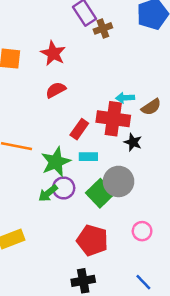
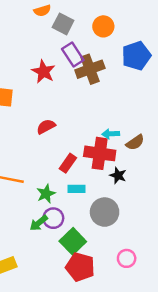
brown cross: (103, 28) -> (90, 69), size x1.6
red star: (53, 53) -> (43, 72), moved
green star: (56, 162) -> (46, 194), size x0.7
green square: (100, 193) -> (73, 241), moved

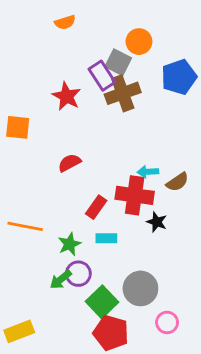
gray square: (63, 24) -> (118, 62), moved
gray circle: (105, 212) -> (140, 288), moved

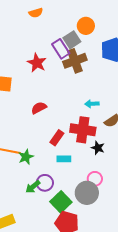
gray square: (118, 62) -> (72, 40), turned 30
cyan arrow: (148, 172) -> (92, 104), moved
green star: (69, 244) -> (26, 157), moved
pink circle: (167, 322) -> (95, 179), moved

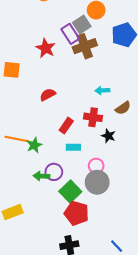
red cross: (83, 130) -> (93, 117), size x0.7
pink circle: (95, 179) -> (96, 166), moved
green arrow: (33, 187) -> (41, 176), turned 42

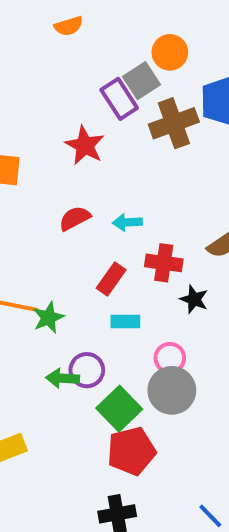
brown cross: (85, 46) -> (174, 123), moved
red star: (46, 48) -> (85, 145), moved
cyan arrow: (102, 90) -> (127, 222), moved
red pentagon: (77, 213) -> (131, 451), turned -30

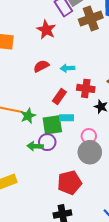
green square: (119, 409) -> (52, 125), moved, turned 35

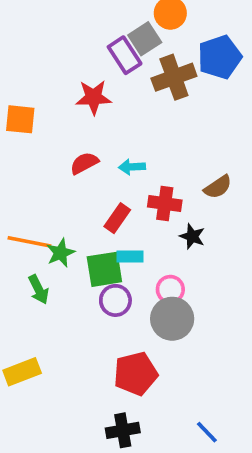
red star: (46, 30) -> (93, 97), turned -30
purple circle: (47, 142) -> (115, 300), moved
green arrow: (35, 146) -> (39, 289), moved, turned -119

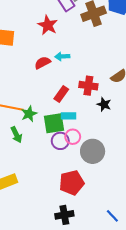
red star: (93, 97) -> (48, 25), turned 30
cyan arrow: (132, 167) -> (62, 56), moved
pink circle: (170, 289) -> (73, 137), moved

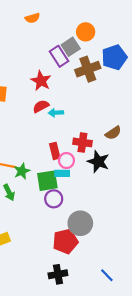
red semicircle: (42, 63) -> (41, 106), moved
red rectangle: (61, 94) -> (55, 151), turned -49
black star: (104, 104) -> (98, 162), size x1.5
pink circle: (73, 137) -> (66, 161), moved
gray circle: (93, 151) -> (80, 223), moved

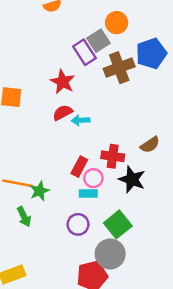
red rectangle: (55, 151) -> (79, 167), turned 42
green square: (47, 181) -> (118, 224), moved, turned -30

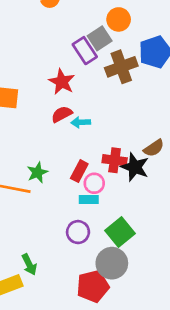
black star: (132, 179) -> (135, 167), moved
green star: (39, 191) -> (37, 172), moved
green arrow: (24, 217) -> (29, 265), moved

